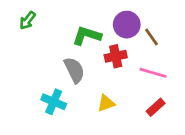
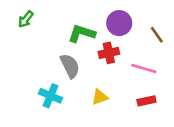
brown line: (152, 37) -> (157, 35), moved
red rectangle: (156, 107) -> (146, 101), turned 30

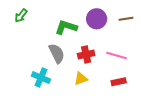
brown line: (157, 35) -> (126, 19), moved, turned -64
red cross: (109, 53) -> (86, 54), moved

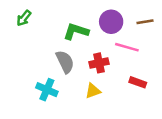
pink line: (117, 56) -> (127, 47), moved
red rectangle: (119, 82) -> (138, 82), moved, turned 32

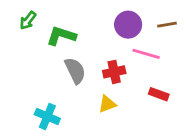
green L-shape: (76, 31) -> (61, 36), moved
cyan cross: (47, 90) -> (47, 117), moved

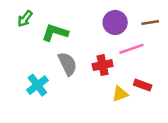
pink line: (146, 54) -> (131, 49), turned -35
yellow triangle: (107, 104) -> (120, 94), moved
cyan cross: (47, 117) -> (37, 85), moved, turned 30

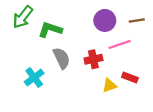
green arrow: (25, 19) -> (23, 17), size x1.5

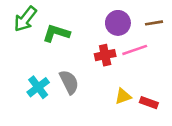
gray semicircle: (61, 58) -> (69, 82), moved
red cross: (93, 59) -> (105, 55), moved
red rectangle: (130, 77) -> (149, 103), moved

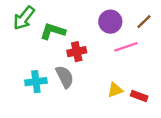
brown line: (154, 23) -> (144, 22), turned -35
red cross: (105, 55) -> (77, 52), moved
cyan cross: (38, 87) -> (36, 82), turned 30

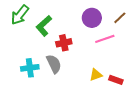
green L-shape: (53, 31) -> (44, 26), turned -60

